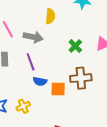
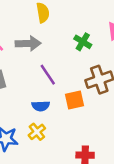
purple line: (31, 62) -> (48, 75), moved
blue semicircle: (40, 81) -> (41, 106), moved

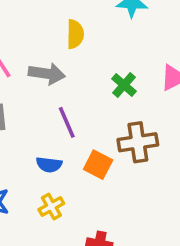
orange square: (75, 100) -> (98, 165), turned 30
yellow cross: (37, 132) -> (51, 206), moved

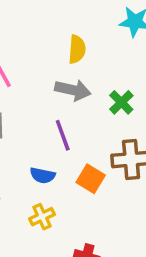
gray arrow: (47, 74) -> (73, 90), moved

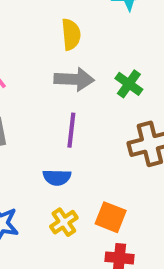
purple line: (63, 135) -> (71, 130), turned 36
orange square: (91, 179) -> (111, 217), moved

